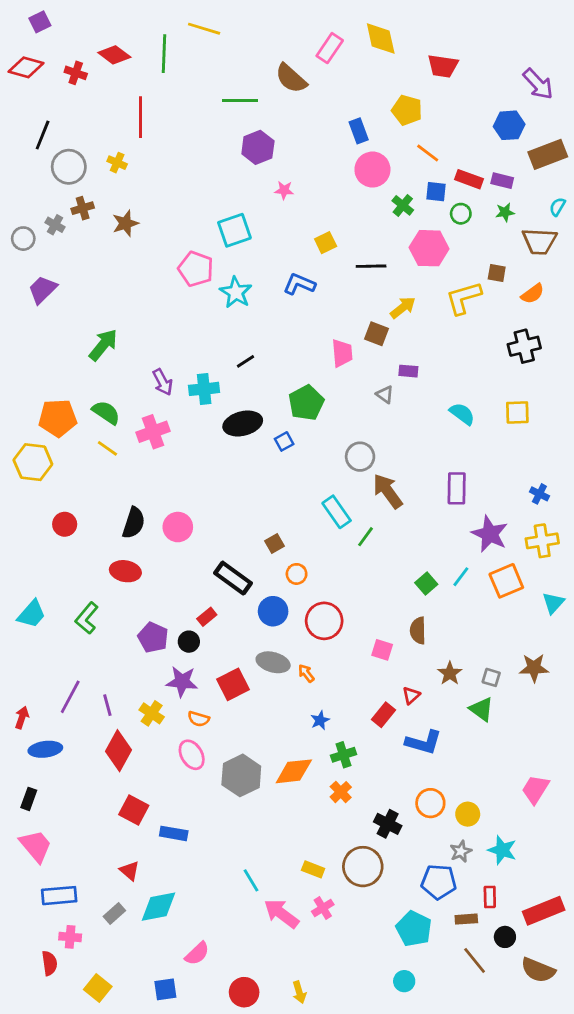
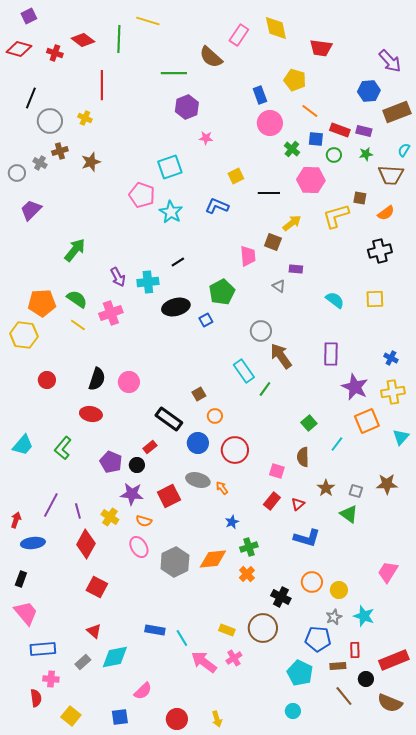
cyan line: (461, 577) -> (337, 444), moved
red rectangle: (383, 715) -> (272, 501), moved
blue rectangle: (174, 833) -> (155, 630), moved

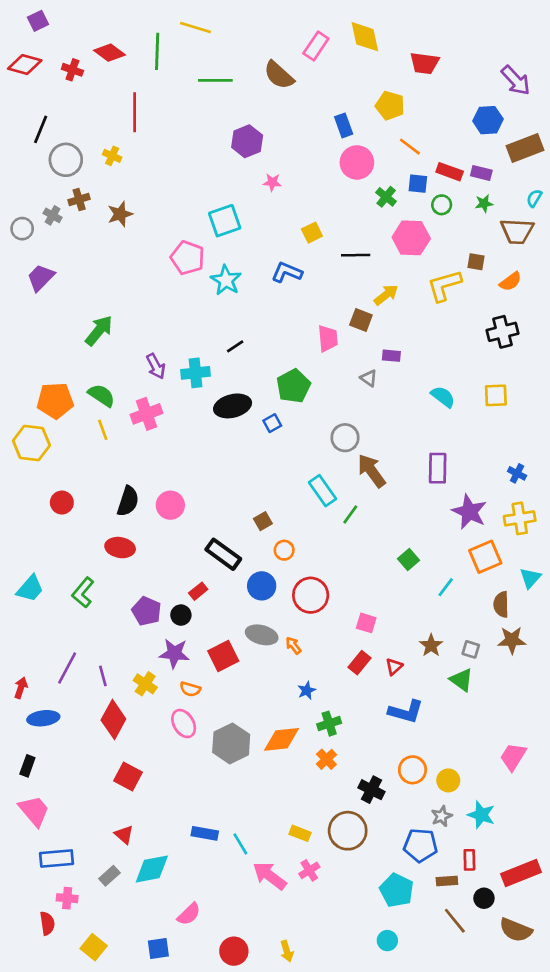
green line: (174, 73) -> (215, 80), moved
yellow line: (78, 325) -> (103, 430), turned 35
brown semicircle: (303, 457) -> (501, 604), moved

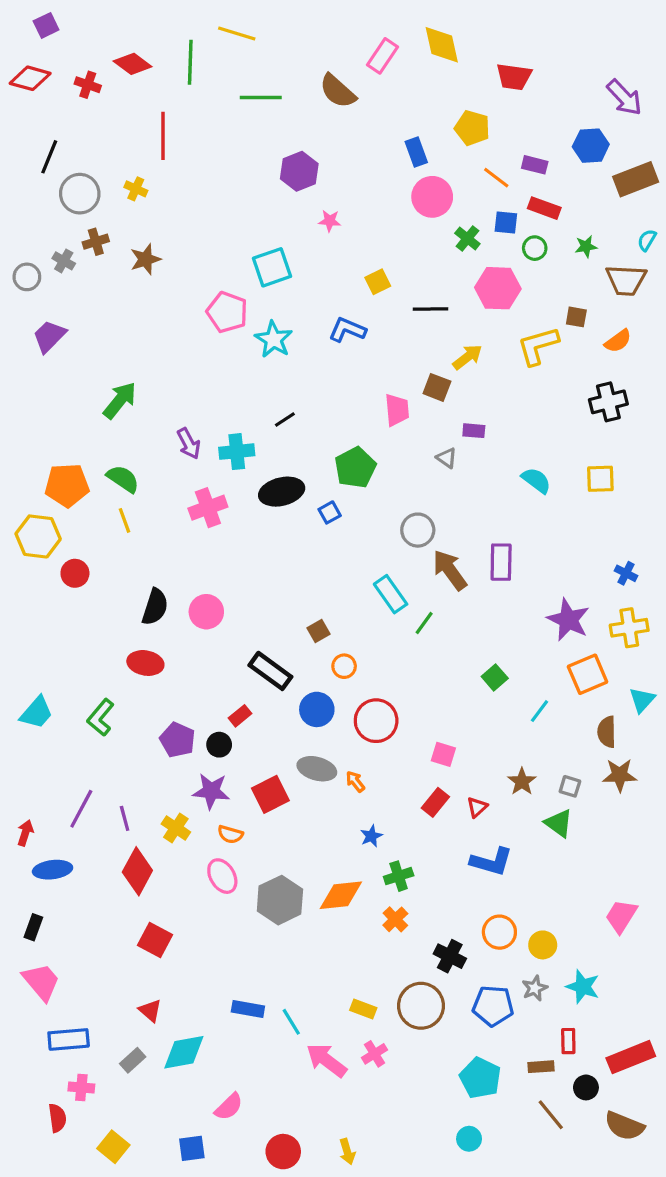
purple rectangle: (481, 173) -> (535, 165), moved
pink cross: (147, 414) -> (208, 508), moved
purple rectangle: (438, 468) -> (501, 562), moved
red circle: (62, 503) -> (75, 573), moved
blue pentagon: (420, 845) -> (493, 1006), moved

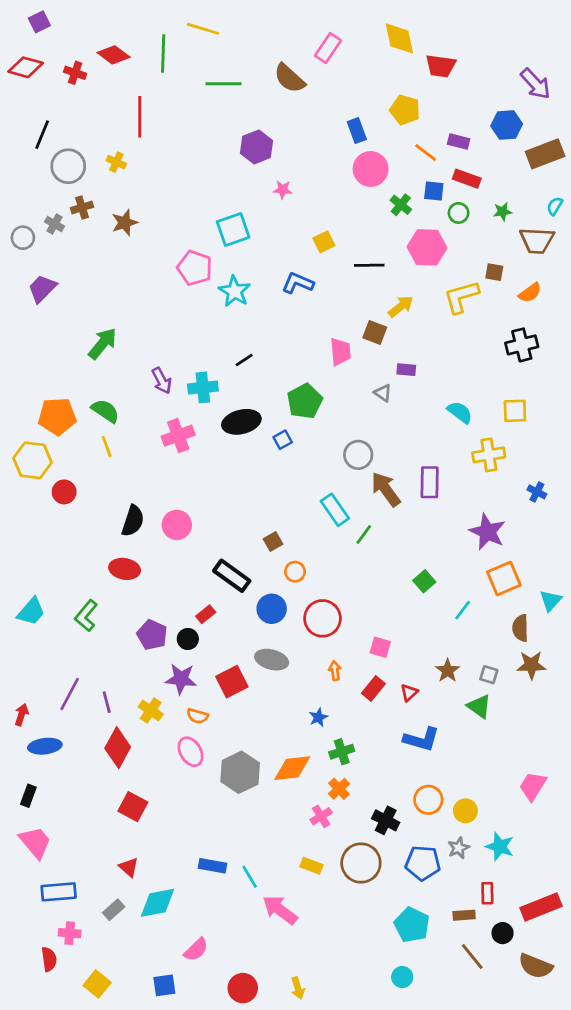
yellow diamond: (442, 45) -> (399, 38), moved
yellow cross: (629, 628) -> (489, 455), moved
orange arrow: (355, 782) -> (335, 671), moved, turned 30
pink cross: (375, 1054) -> (321, 816), moved

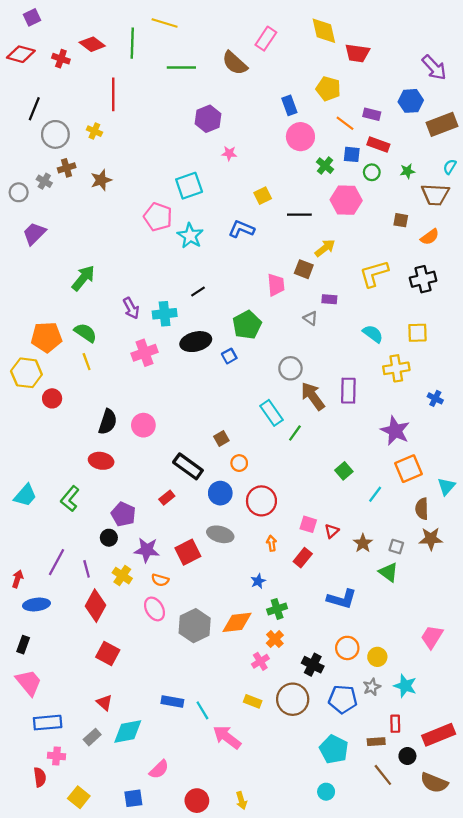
yellow L-shape: (461, 297) -> (374, 274), moved
black circle: (188, 639) -> (109, 538), moved
red triangle: (409, 693) -> (332, 531), moved

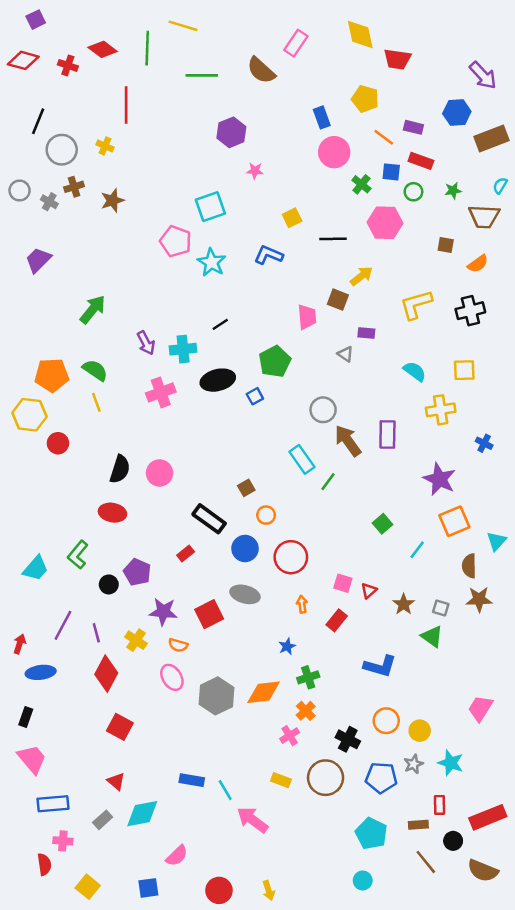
gray circle: (19, 192) -> (20, 191), moved
cyan trapezoid: (25, 495) -> (36, 568), moved
black circle: (109, 538) -> (109, 584), moved

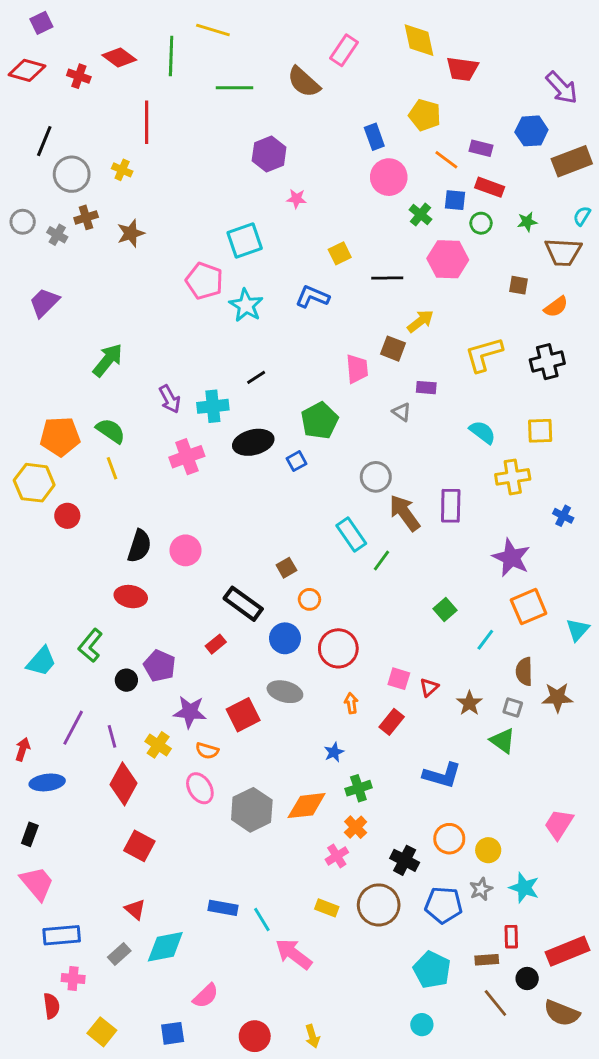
brown semicircle: (469, 566) -> (524, 671), moved

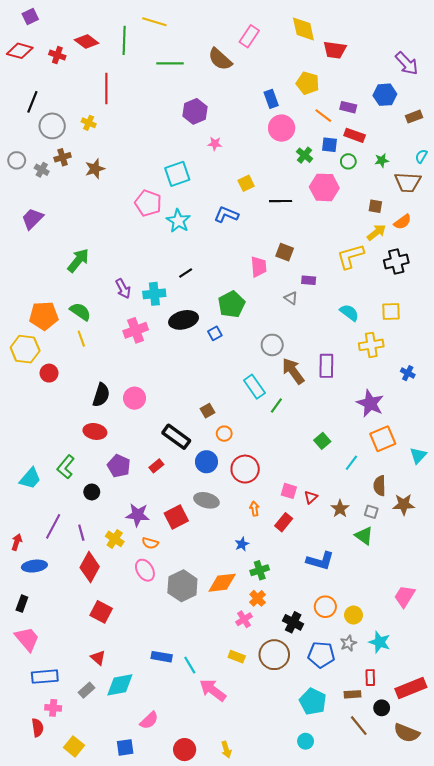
brown rectangle: (572, 161) -> (414, 117), size x0.6
yellow arrow: (420, 321) -> (376, 232), moved
purple pentagon: (160, 666) -> (119, 466), moved

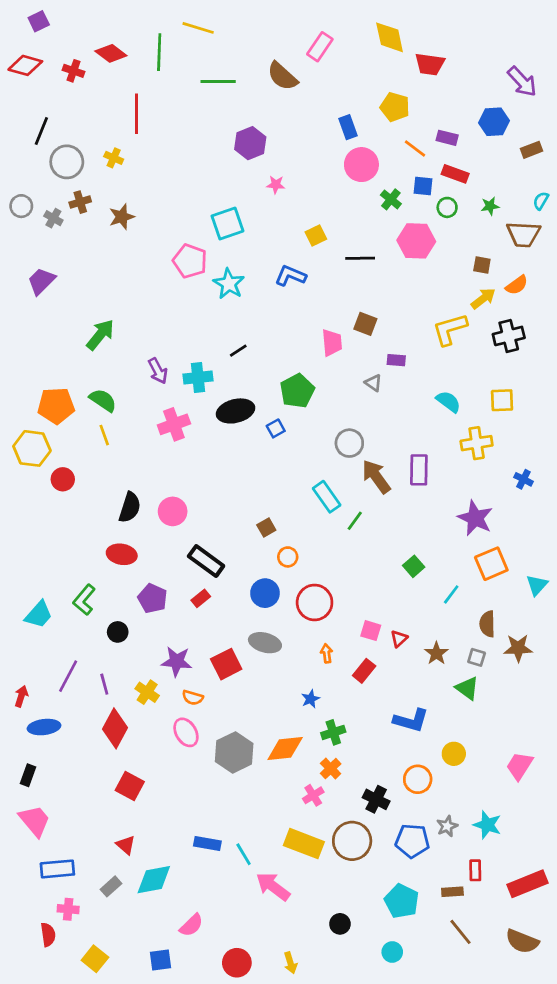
black rectangle: (176, 437) -> (206, 561), moved
yellow circle: (354, 615) -> (454, 754), moved
yellow rectangle: (237, 657) -> (304, 844), size x1.8
black circle: (382, 708) -> (340, 924), moved

